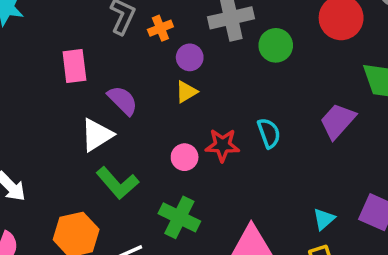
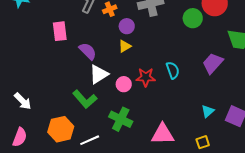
green circle: (276, 45) -> (193, 18), moved
white triangle: (97, 135) -> (99, 74), moved
cyan triangle: (324, 219) -> (208, 111), moved

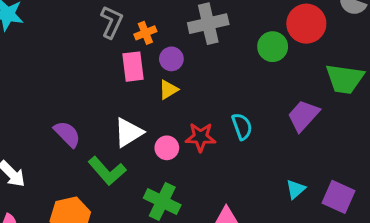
pink rectangle: (60, 31) -> (133, 67), moved
purple semicircle: (88, 51) -> (67, 134), moved

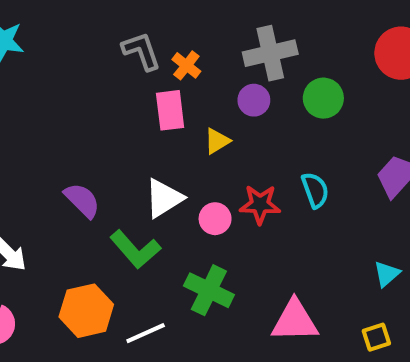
gray L-shape: (112, 22) -> (141, 51), turned -44
orange cross: (145, 33) -> (186, 65), turned -30
green circle: (273, 47) -> (323, 98), moved
purple circle: (171, 59) -> (254, 100), moved

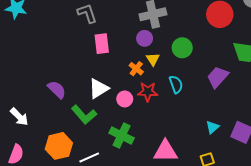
orange cross: (186, 65) -> (136, 69), moved
green circle: (323, 98) -> (182, 48), moved
yellow triangle: (217, 141) -> (153, 59), moved, turned -32

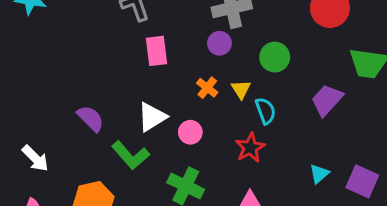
yellow triangle: (153, 59) -> (241, 89), moved
red star: (148, 92) -> (250, 148), moved, turned -30

